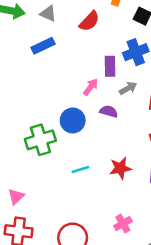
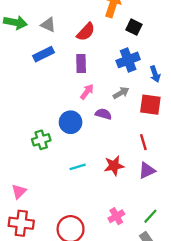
purple rectangle: (110, 66) -> (81, 64), moved
green cross: (40, 140) -> (41, 140), size x0.7

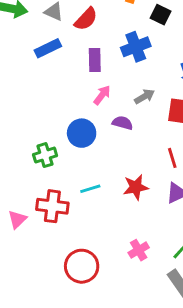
red semicircle: (86, 32) -> (86, 19), moved
blue cross: (128, 60) -> (136, 47), moved
red cross: (21, 223) -> (52, 206), moved

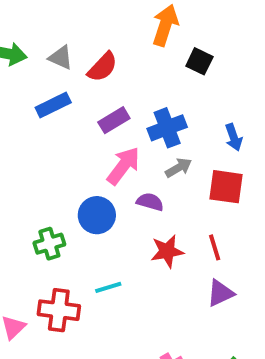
blue cross: (136, 47) -> (167, 128), moved
purple rectangle: (95, 60) -> (114, 120), turned 60
pink arrow: (102, 95) -> (123, 166), size x1.5
red star: (136, 187) -> (167, 251), moved

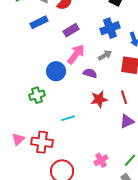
blue cross: (167, 128) -> (110, 28), moved
blue circle: (97, 215) -> (56, 71), moved
red cross: (59, 310) -> (42, 142), moved

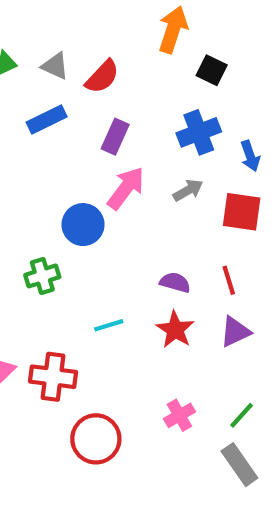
purple rectangle: (71, 30) -> (115, 137), turned -35
purple semicircle: (90, 73) -> (175, 282), moved
red star: (99, 99) -> (175, 330), moved, turned -30

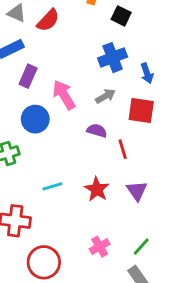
purple rectangle: (115, 137) -> (28, 76), moved
pink arrow: (126, 188) -> (64, 95), turned -68
red line: (229, 280) -> (123, 149), moved
purple semicircle: (175, 282) -> (97, 131), moved
purple triangle: (235, 332) -> (137, 191), turned -40

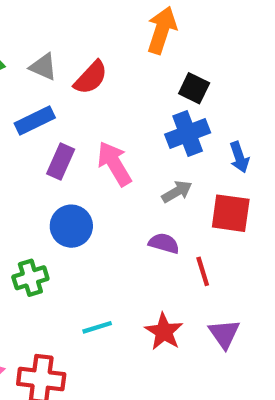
black square: (121, 16) -> (194, 88), moved
pink arrow: (64, 95) -> (114, 164), moved

